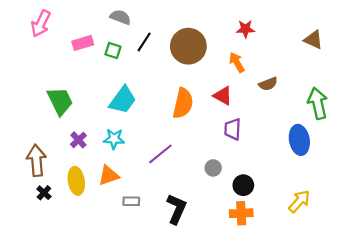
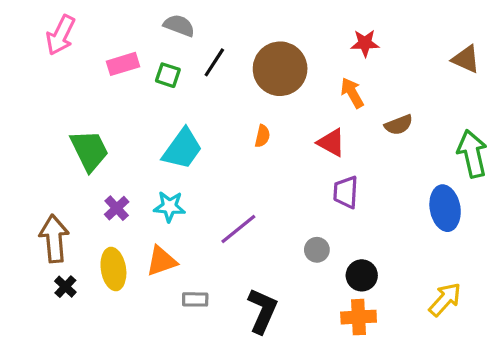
orange semicircle: (183, 103) -> (262, 136), moved, size x0.5

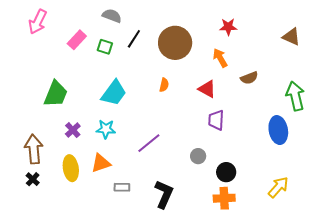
pink rectangle: (123, 64) -> (77, 40), turned -30
green trapezoid: (89, 150) -> (56, 94), turned 48
black cross: (65, 287) -> (33, 179), moved

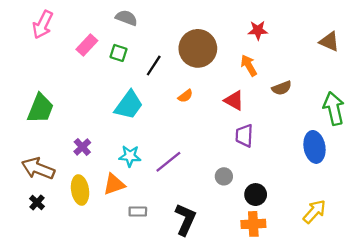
black line: (134, 39) -> (154, 65), moved
orange semicircle: (164, 85) -> (185, 96), turned 40
green trapezoid: (56, 94) -> (40, 108), moved
cyan star: (106, 129) -> (130, 156), moved
brown arrow: (34, 149) -> (38, 168), turned -64

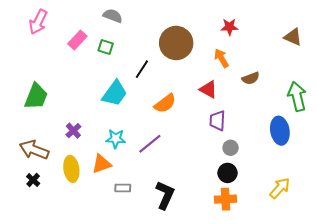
black line: (154, 65) -> (142, 69), moved
orange semicircle: (185, 96) -> (165, 103), moved, size x1.6
gray circle: (224, 176) -> (231, 148), moved

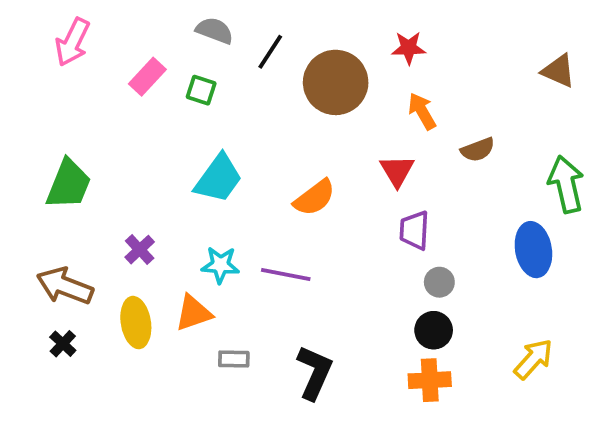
red star: (230, 27) -> (409, 48), moved
black line: (142, 69) -> (270, 52), moved
red triangle: (208, 89) -> (397, 171), turned 30
purple line: (150, 144) -> (286, 275), turned 50

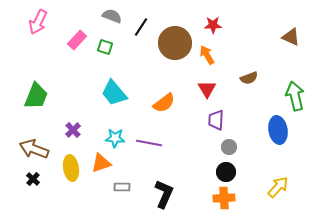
orange arrow: (422, 111) -> (207, 55), moved
cyan trapezoid: (218, 178) -> (114, 93), turned 104

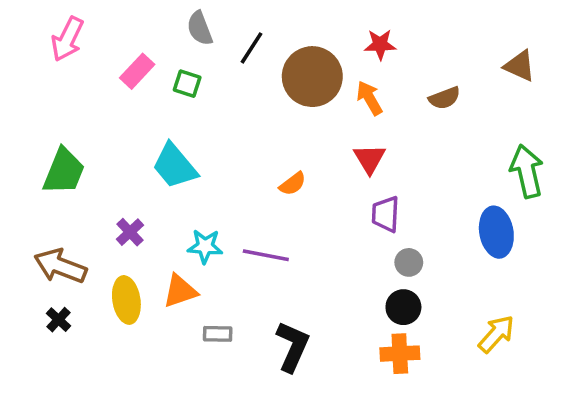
gray semicircle: (112, 16) -> (200, 28), turned -132
brown semicircle: (249, 78) -> (445, 98), moved
cyan trapezoid: (114, 93) -> (175, 166), moved
orange semicircle: (164, 103) -> (293, 184), size x0.7

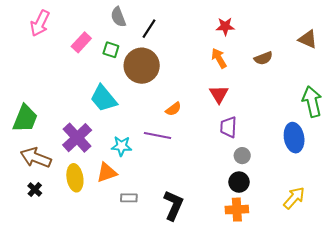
brown circle: (312, 77) -> (142, 66), moved
green trapezoid: (64, 171) -> (25, 119), moved
purple cross: (130, 232) -> (77, 138), size x1.8
purple line: (266, 255) -> (158, 135), moved

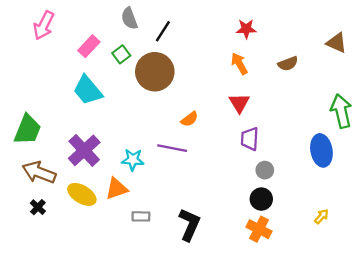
green square: (111, 50) -> (121, 54), turned 35
cyan trapezoid: (104, 98) -> (88, 90), moved
yellow ellipse: (75, 178) -> (82, 194), turned -50
yellow arrow: (294, 198) -> (321, 216), size x0.6
orange cross: (237, 210) -> (259, 229), turned 30

